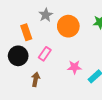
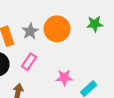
gray star: (46, 15) -> (30, 31), moved

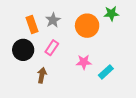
orange circle: (57, 29) -> (87, 26), moved

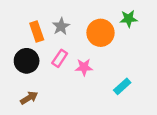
pink star: (84, 62) -> (84, 67), moved
brown arrow: (42, 75) -> (29, 98), moved, turned 48

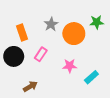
gray star: (61, 26) -> (51, 24), moved
pink star: (84, 67) -> (70, 66), moved
brown arrow: (29, 98) -> (30, 86), moved

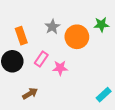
pink star: (70, 66) -> (60, 68), moved
cyan rectangle: (91, 77) -> (104, 95), moved

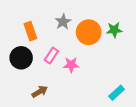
green star: (101, 25) -> (114, 30), moved

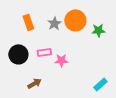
orange rectangle: (30, 31) -> (28, 22), moved
orange circle: (89, 32) -> (75, 20), moved
pink rectangle: (51, 56) -> (44, 52), turned 48

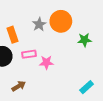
orange rectangle: (28, 22) -> (12, 35), moved
green star: (98, 30) -> (84, 40), moved

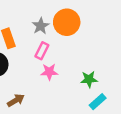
green star: (84, 40) -> (89, 79), moved
pink rectangle: (29, 54) -> (42, 51), moved, turned -56

